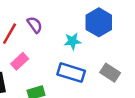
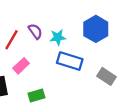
cyan star: (72, 41) -> (58, 37), moved
blue rectangle: (71, 73) -> (70, 61), moved

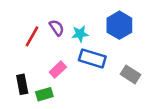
pink rectangle: (21, 66) -> (58, 70), moved
green rectangle: (36, 95) -> (44, 94), moved

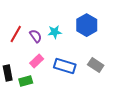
purple semicircle: (57, 28) -> (36, 36), moved
blue rectangle: (92, 58) -> (65, 66), moved

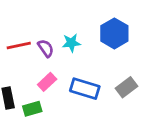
red line: (16, 34) -> (19, 46), turned 48
gray rectangle: (96, 65) -> (127, 87), turned -70

